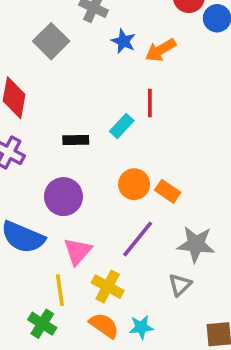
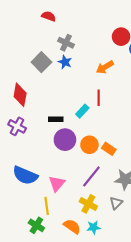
blue star: (123, 41) -> (65, 62), moved
purple circle: (63, 197) -> (65, 140), moved
yellow cross: (108, 287) -> (88, 204), moved

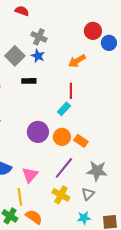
cyan rectangle: (82, 111) -> (64, 109), moved
black rectangle: (56, 119) -> (29, 81), moved
orange semicircle: (72, 226) -> (34, 217), moved
cyan star: (94, 227) -> (84, 218), moved

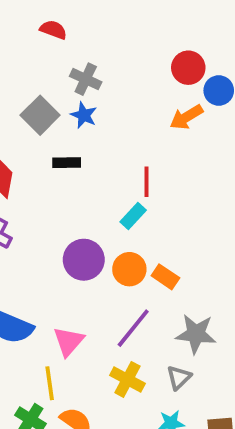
orange arrow: (77, 61) -> (186, 117), moved

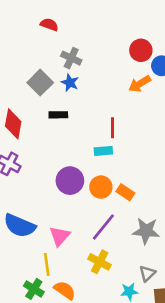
cyan rectangle: (133, 216) -> (103, 151), turned 42
gray triangle: (179, 378) -> (147, 273), moved

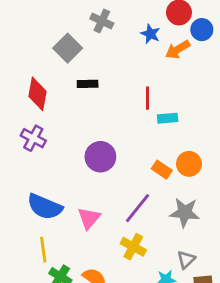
blue star: (70, 83) -> (150, 34), moved
cyan rectangle: (103, 151) -> (168, 118), moved
orange circle: (101, 187) -> (189, 164), moved
yellow line: (47, 264) -> (43, 250), moved

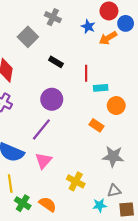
black rectangle: (88, 84) -> (56, 62), moved, turned 32
purple circle: (100, 157) -> (52, 99), moved
orange circle: (189, 164) -> (116, 106), moved
purple line: (138, 208) -> (41, 129), moved
gray triangle: (186, 260) -> (114, 191), turned 32

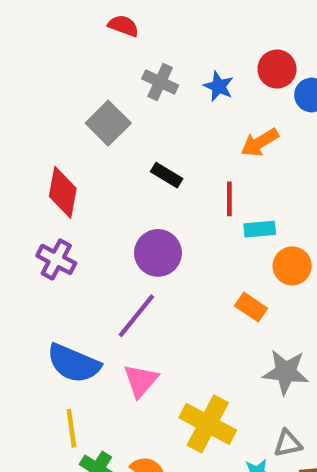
blue star: (88, 27) -> (219, 86), moved
orange arrow: (108, 38) -> (260, 143), moved
yellow cross: (76, 181) -> (208, 424), size x1.4

